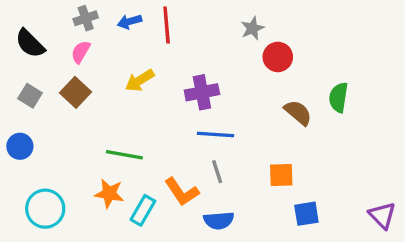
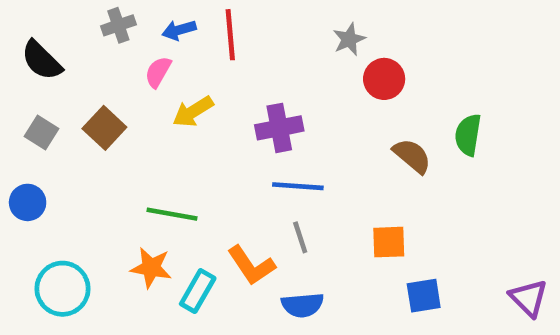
pink semicircle: (81, 52) -> (158, 72), moved

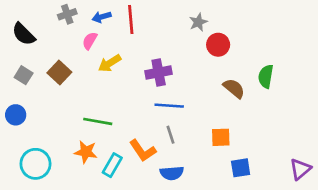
purple triangle: (529, 298) -> (300, 169), turned 35

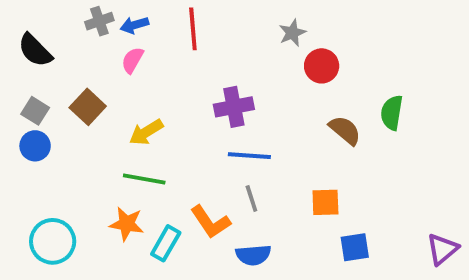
blue arrow: (102, 17) -> (134, 25), moved
yellow arrow: (110, 63) -> (146, 132), moved
blue circle: (16, 115) -> (35, 146), moved

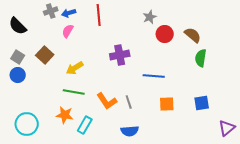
brown semicircle: (345, 130) -> (193, 35), moved
blue line: (249, 156) -> (154, 76), moved
orange L-shape: (210, 222) -> (107, 101), moved
blue square: (355, 247) -> (202, 103), moved

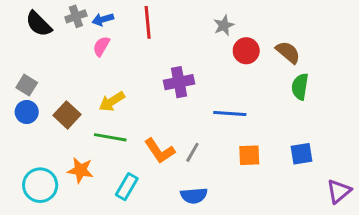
black semicircle: (18, 26) -> (39, 24), moved
brown square: (45, 55) -> (67, 115), moved
gray line: (129, 102) -> (192, 152), turned 48
orange star: (65, 115) -> (80, 170), moved

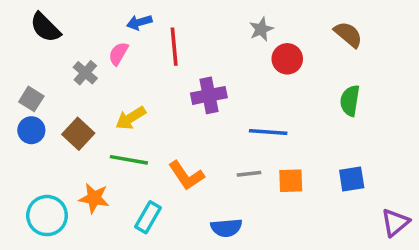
gray cross: (76, 16) -> (85, 73), moved, turned -30
blue arrow: (103, 19) -> (139, 22), moved
red line: (148, 22) -> (174, 47), moved
brown semicircle: (288, 52) -> (348, 34), moved
gray line: (192, 152) -> (249, 174), moved, turned 54

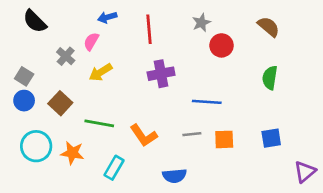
red line: (174, 47) -> (149, 29), moved
yellow arrow: (131, 118) -> (101, 72), moved
cyan circle: (47, 216) -> (36, 146), moved

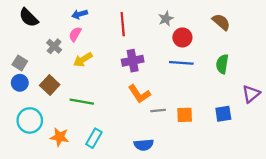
blue arrow: (107, 17) -> (80, 14), moved
blue line: (207, 102) -> (181, 63), moved
orange L-shape: (144, 135) -> (139, 94), moved
orange star: (72, 153) -> (60, 137), moved
purple triangle: (305, 172) -> (251, 94), moved

